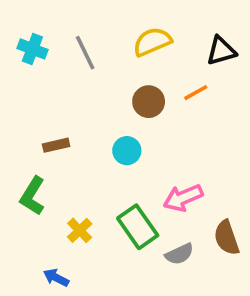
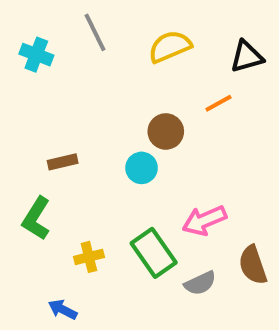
gray line: (85, 53) -> (95, 32), moved
brown circle: (149, 102) -> (166, 131), moved
yellow cross: (80, 230) -> (89, 257), turned 30

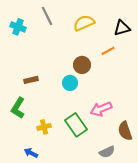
gray semicircle: (200, 283) -> (107, 152), moved

